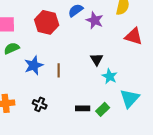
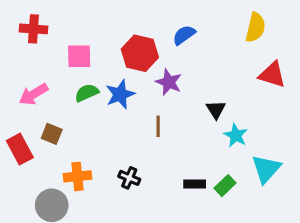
purple star: (95, 20) -> (169, 82), moved
blue star: (34, 65) -> (120, 94), moved

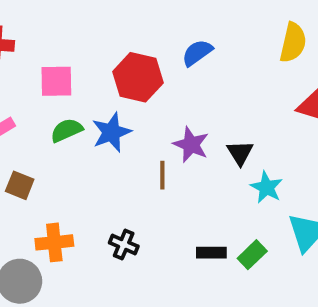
purple star: (169, 82) -> (191, 145), moved

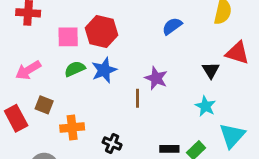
blue semicircle: (197, 53) -> (172, 26), moved
red hexagon: (138, 77) -> (101, 32), moved
black triangle: (240, 153) -> (211, 70), moved
orange cross: (54, 242) -> (72, 128), moved

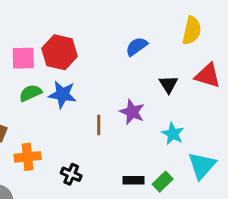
blue star: (104, 70) -> (62, 94), turned 30
black triangle: (211, 70) -> (168, 84), moved
purple star: (156, 78) -> (132, 112), moved

